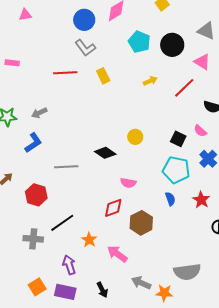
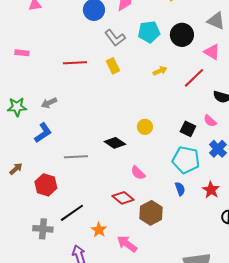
cyan pentagon: (139, 42) -> (149, 32), turned -30
gray L-shape: (85, 48) -> (115, 38), moved
pink semicircle: (128, 183) -> (138, 173), turned 35
red diamond: (113, 208) -> (123, 198), turned 60

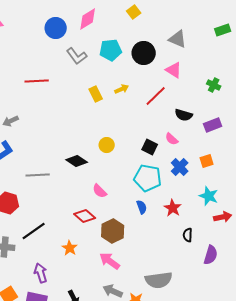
yellow rectangle: (113, 66) -> (96, 94), moved
orange star: (99, 230) -> (70, 248), moved
pink arrow: (127, 244) -> (110, 261), moved

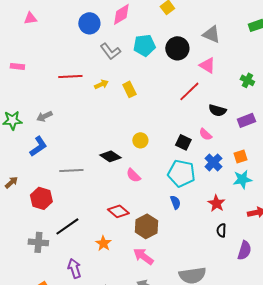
yellow arrow: (122, 89) -> (101, 84), moved
pink semicircle: (100, 191) -> (133, 175), moved
cyan star: (209, 196) -> (242, 179), moved, turned -30
red star: (173, 208) -> (216, 203), moved

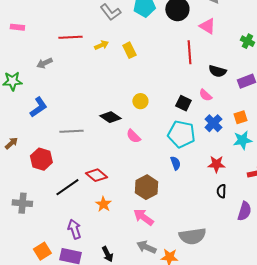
red line: (189, 91) -> (189, 52), turned -50
gray arrow: (44, 116) -> (44, 63), moved
red star: (216, 203) -> (216, 164), turned -30
red diamond: (118, 211) -> (96, 175), moved
gray cross: (38, 242) -> (22, 203), moved

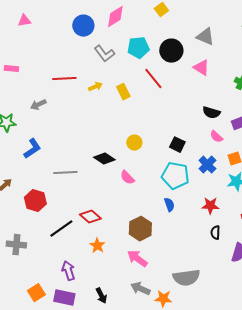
red line: (189, 52) -> (153, 79), moved, turned -35
pink semicircle: (205, 95) -> (216, 137), moved

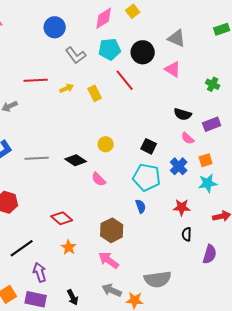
pink diamond: (115, 17) -> (104, 18), moved
gray line: (65, 173) -> (37, 158), moved
black line: (61, 229) -> (22, 248), moved

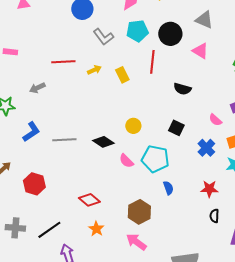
red line: (125, 80) -> (152, 62), turned 45
black semicircle: (183, 114) -> (182, 89), moved
cyan pentagon: (147, 177) -> (155, 159), moved

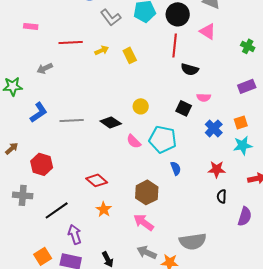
pink rectangle: (10, 52) -> (31, 26), moved
red line: (152, 62) -> (175, 45), moved
pink semicircle: (215, 120) -> (204, 97), moved, turned -40
gray cross: (15, 228) -> (23, 195), moved

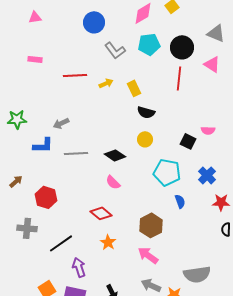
gray arrow: (45, 68) -> (61, 123), moved
black semicircle: (190, 69) -> (146, 112), moved
blue L-shape: (39, 112) -> (43, 145), turned 35
blue cross: (214, 128) -> (207, 175), moved
pink semicircle: (134, 141) -> (113, 182), moved

